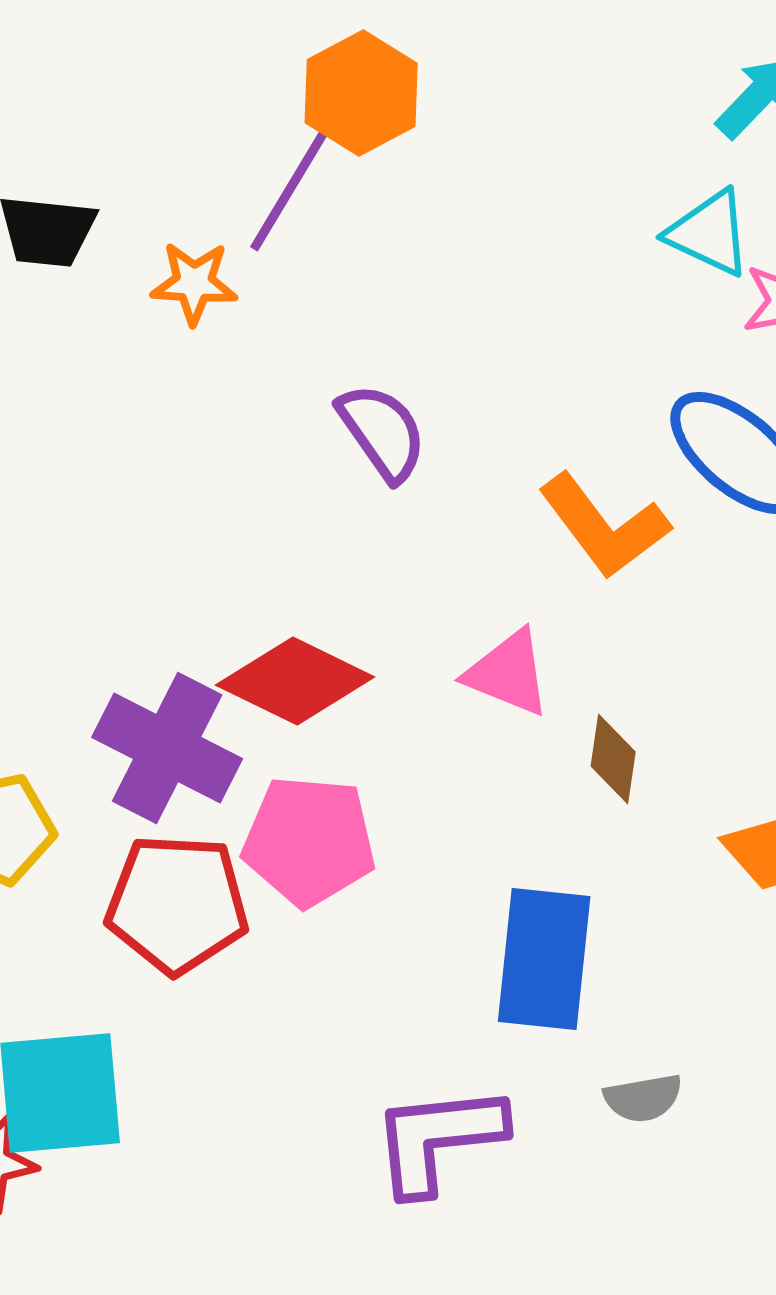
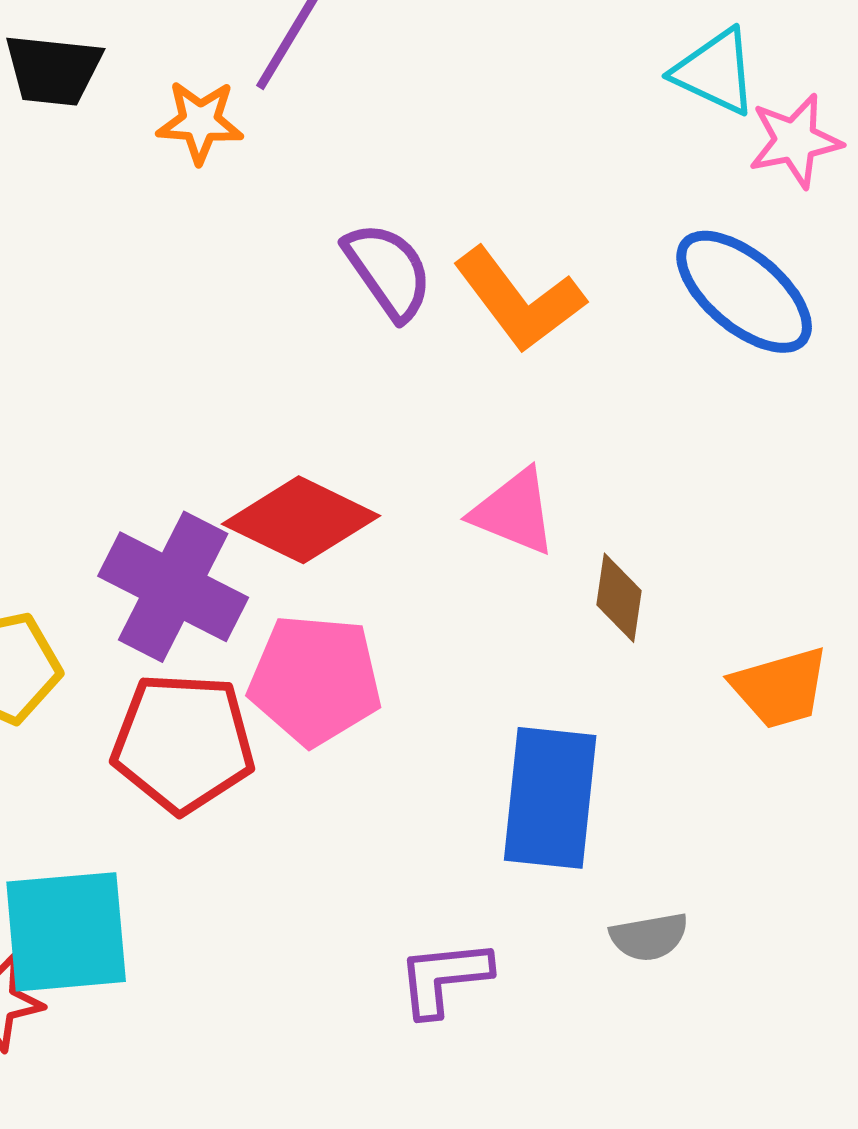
orange L-shape: (604, 526) -> (519, 300), moved
purple L-shape: (438, 1139) -> (444, 978), size x0.7

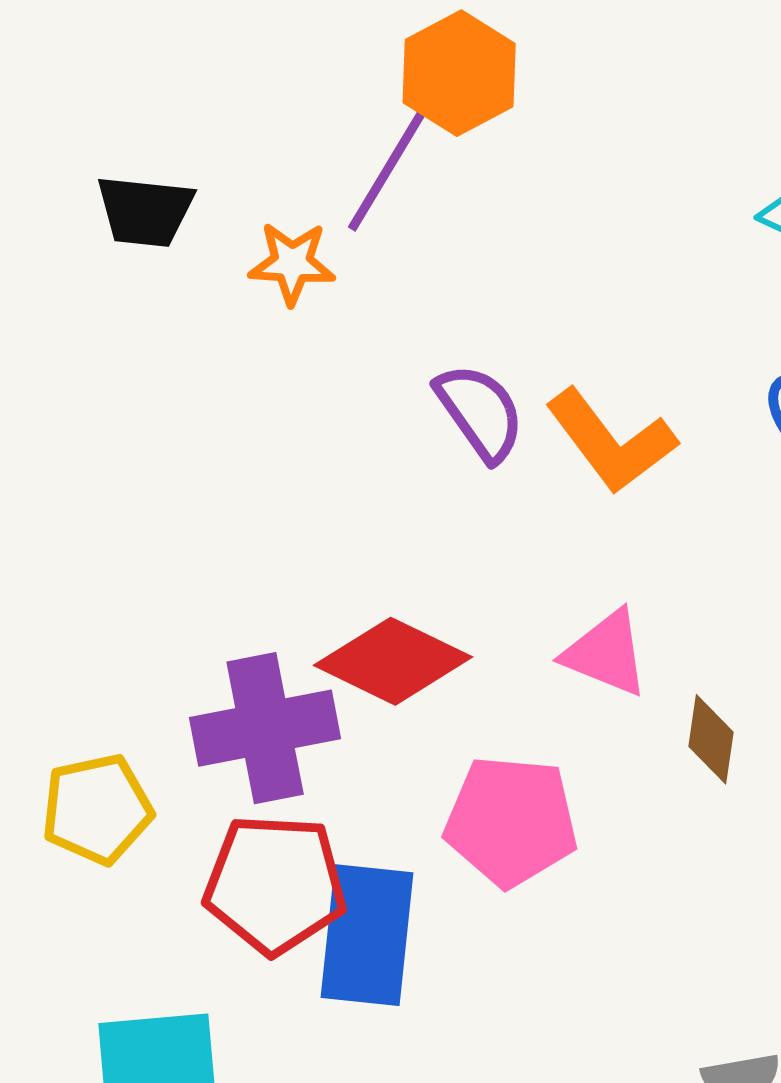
purple cross: (173, 587) -> (265, 728), turned -38
pink pentagon: (315, 680) -> (511, 821), moved
blue rectangle: (550, 798) -> (367, 935), moved

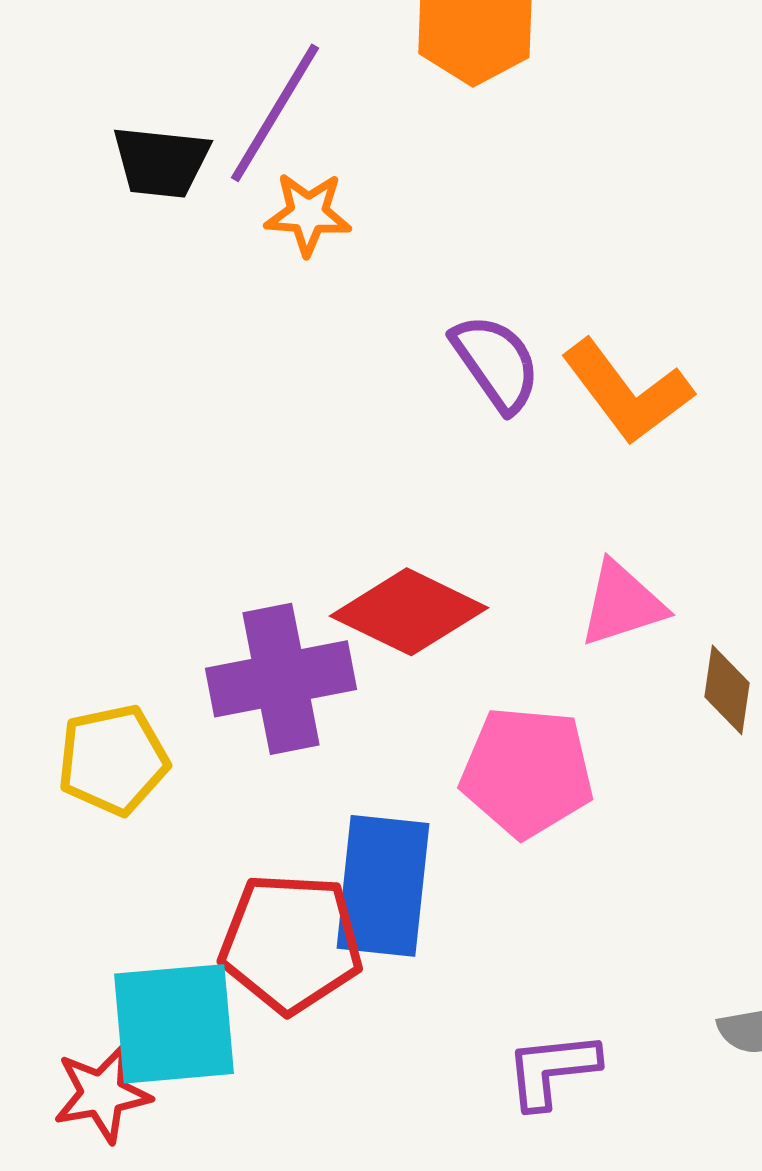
purple line: (392, 162) -> (275, 113), moved
pink triangle: (606, 653) -> (622, 604), turned -40
red pentagon: (275, 884) -> (291, 943), moved

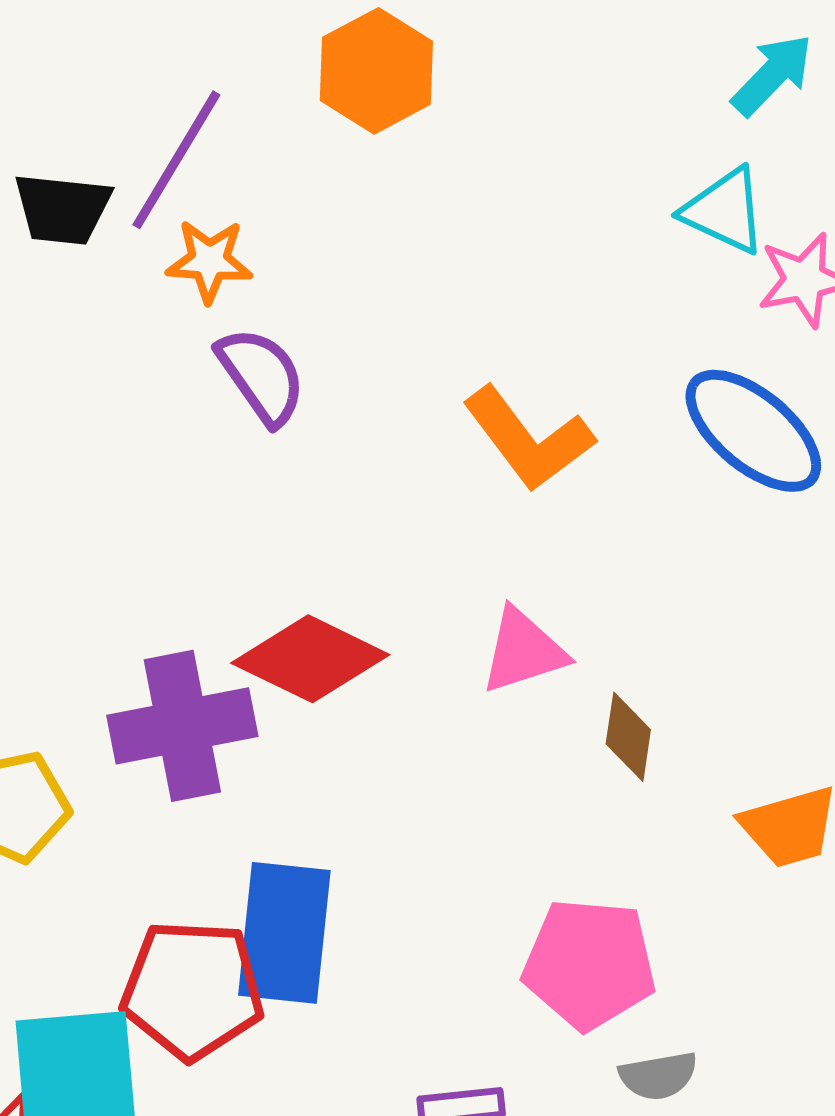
purple semicircle: (496, 363) -> (261, 376), moved
pink pentagon: (527, 772) -> (589, 964), moved

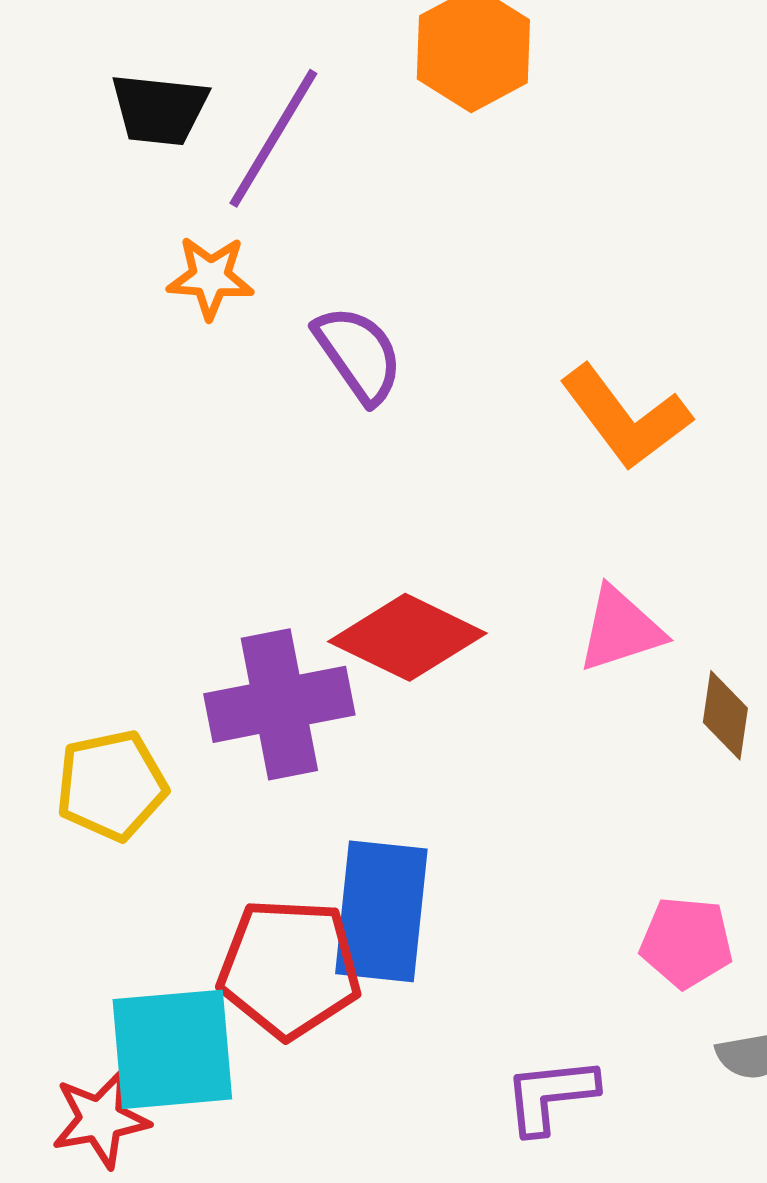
black trapezoid: (62, 209) -> (159, 109), moved
orange star: (209, 261) -> (210, 277), moved
pink pentagon: (589, 964) -> (686, 942), size x0.7

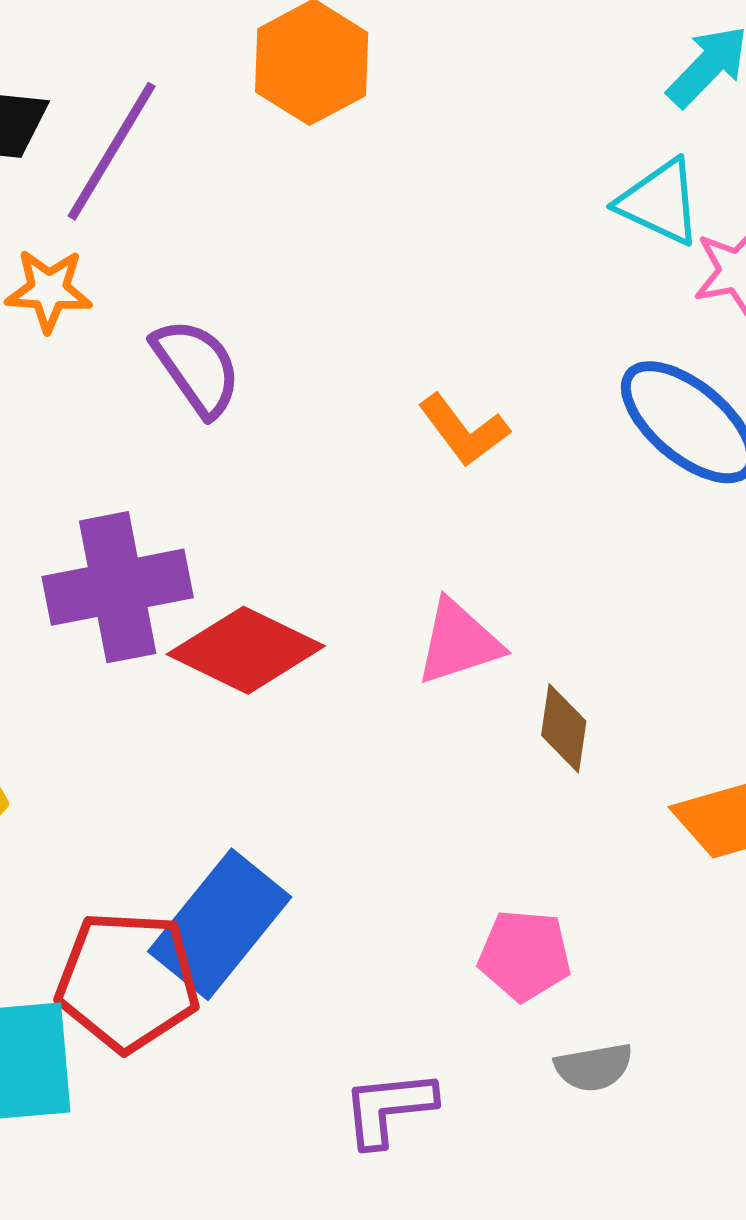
orange L-shape: (625, 417) -> (464, 430), size x0.7
purple cross: (279, 704) -> (118, 587), moved
blue rectangle: (381, 911) -> (220, 924), turned 33

